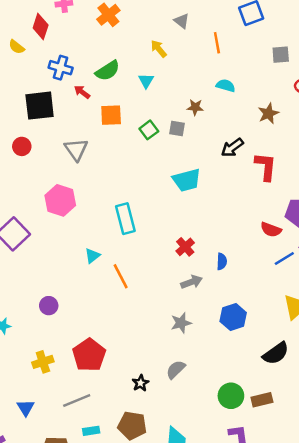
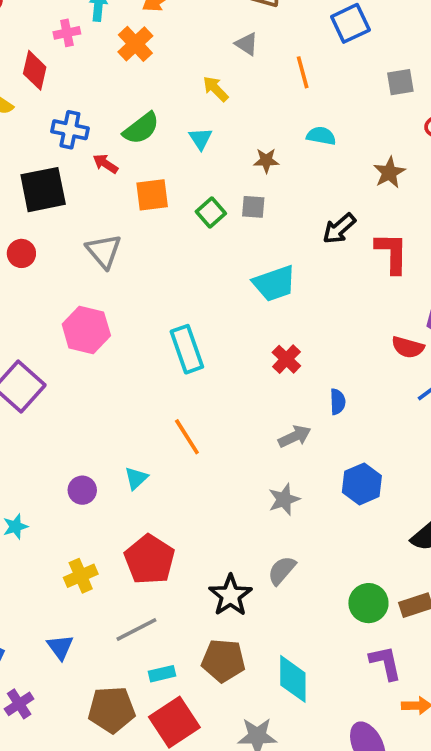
brown star: (195, 107) -> (266, 160), moved
red cross: (185, 247) -> (286, 359), moved
cyan triangle: (92, 256) -> (136, 478), moved
black star: (140, 383) -> (230, 595), size x1.6

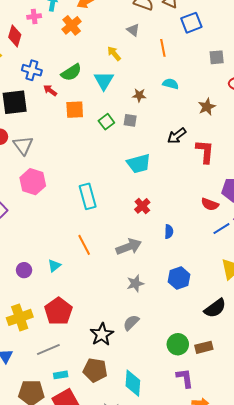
cyan triangle: (201, 139) -> (104, 80), size x1.5
gray triangle: (104, 251) -> (23, 145), moved
gray arrow: (295, 436) -> (129, 247), moved, size x1.4
yellow cross: (81, 576) -> (20, 317), size x1.4

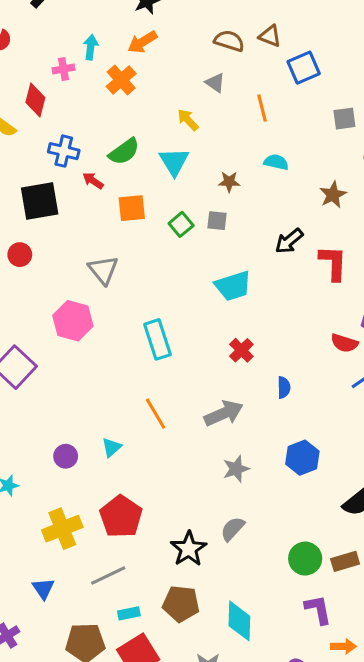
gray triangle: (23, 145) -> (103, 270), moved

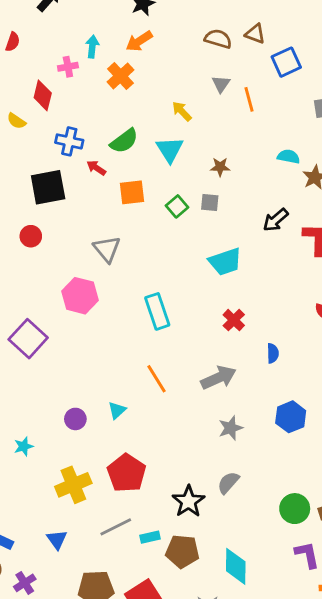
gray triangle: (215, 83) -> (221, 84), moved, turned 30
cyan semicircle: (276, 162) -> (289, 157), moved
cyan rectangle: (129, 613) -> (150, 537), moved

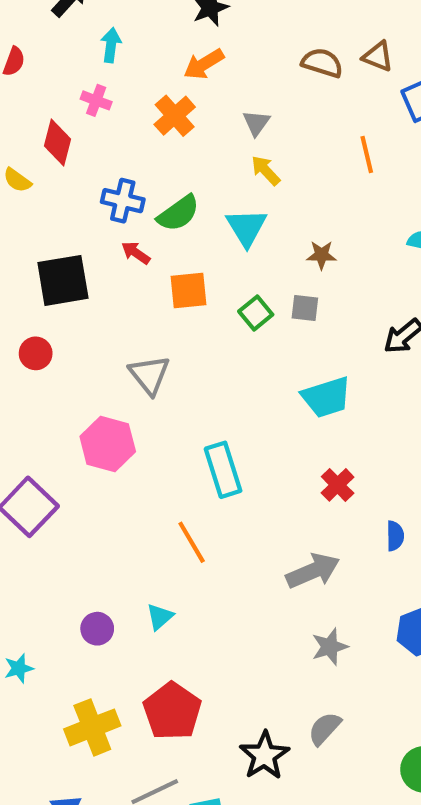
cyan arrow: (92, 47) -> (111, 45), moved
pink cross: (68, 67) -> (96, 100), turned 30
gray triangle: (221, 84) -> (256, 123), moved
blue cross: (69, 141) -> (123, 201), moved
orange line: (156, 379) -> (192, 542), moved

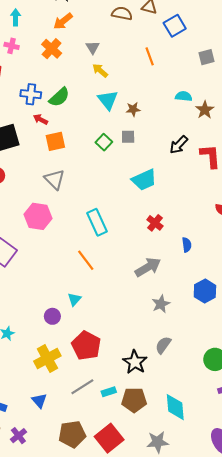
cyan triangle: (246, 227) -> (108, 100), moved
orange square: (189, 291) -> (55, 141), moved
purple circle: (97, 629) -> (52, 316), moved

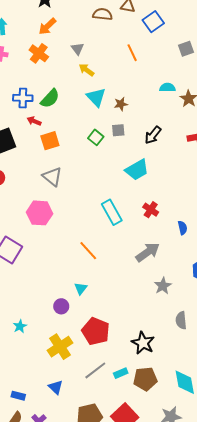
black arrow: (179, 145) -> (153, 135), moved
cyan rectangle: (97, 222) -> (112, 212), moved
gray semicircle: (163, 345) -> (181, 320), moved, turned -36

